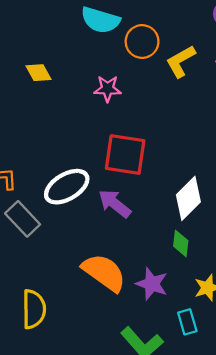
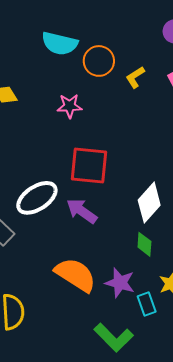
yellow L-shape: (181, 61) -> (135, 77), size x0.7
cyan rectangle: (187, 322) -> (147, 304), moved

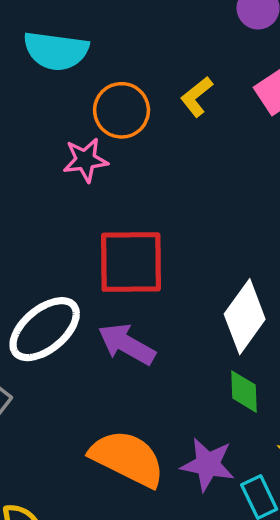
orange circle: (99, 61) -> (122, 110), moved

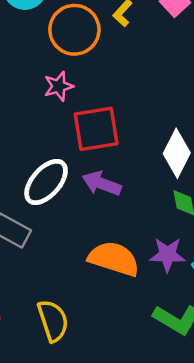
orange circle: (122, 110) -> (74, 30), size x1.4
pink star: (85, 160) -> (59, 86), moved

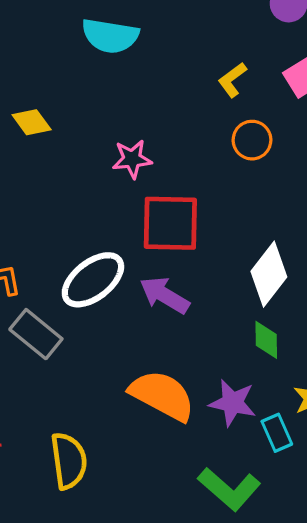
orange circle: (74, 30) -> (252, 140), moved, size x0.6

